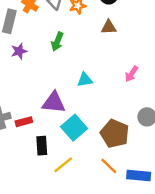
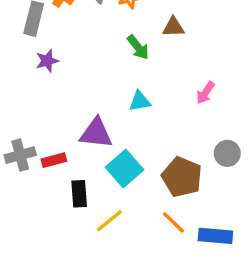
green arrow: (57, 42) -> (138, 47), moved, turned -60

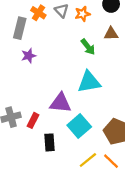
cyan triangle: (140, 101) -> (89, 82), size x1.6
red rectangle: (54, 160) -> (33, 120), turned -48
yellow line: (109, 221) -> (88, 160), moved

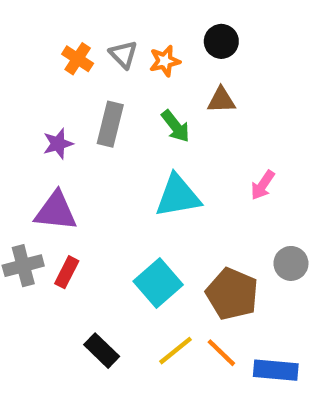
gray rectangle: (20, 28) -> (110, 124), moved
purple triangle: (60, 103) -> (56, 211), moved
black rectangle: (49, 142) -> (102, 351), moved, turned -42

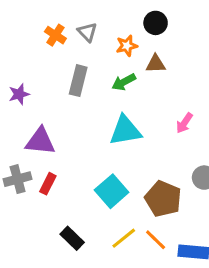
orange star: (165, 61) -> (127, 46), moved
green arrow: (176, 126) -> (124, 82), turned 100
purple star: (58, 144) -> (19, 94), moved

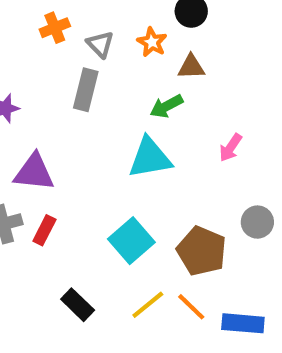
gray triangle: (87, 32) -> (100, 44), moved
orange cross: (55, 35) -> (55, 28), turned 35
orange star: (127, 46) -> (152, 42), turned -30
green arrow: (124, 82) -> (166, 106), moved

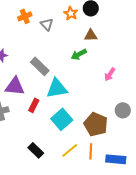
orange star: (152, 42) -> (71, 13), moved
gray rectangle: (86, 90) -> (40, 66), moved, turned -60
cyan triangle: (150, 158) -> (57, 88), moved
red rectangle: (44, 230) -> (34, 105), moved
orange line: (191, 307) -> (91, 151), turned 49

